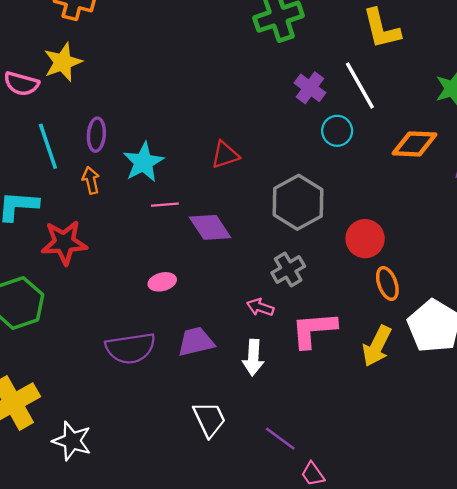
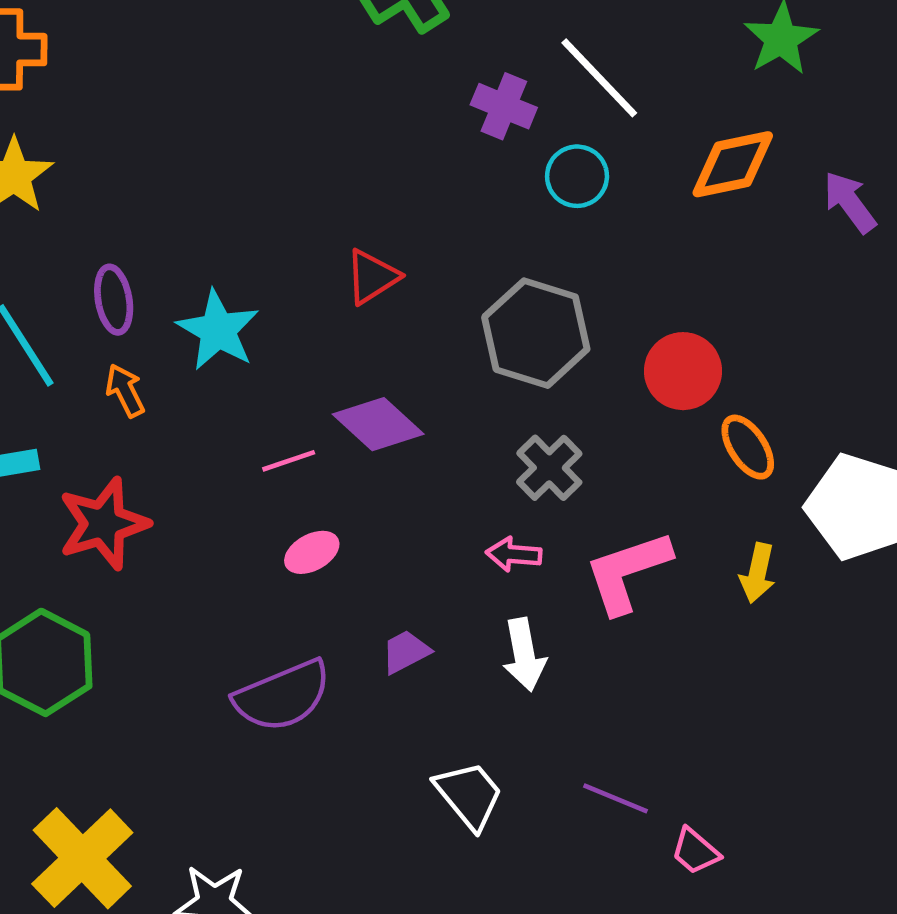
pink line: (165, 205) -> (289, 461), moved
purple trapezoid: (196, 342) -> (406, 652), size x0.7
yellow arrow: (377, 346) -> (758, 573), size x0.7

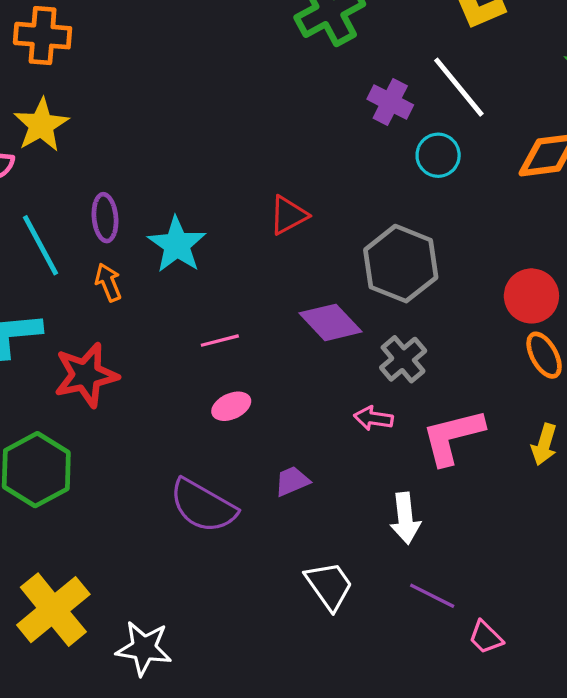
red circle: (683, 371) -> (531, 296), moved
purple diamond: (378, 424) -> (330, 322), moved
white arrow: (524, 655) -> (405, 518), moved
purple semicircle: (282, 696) -> (203, 506), turned 48

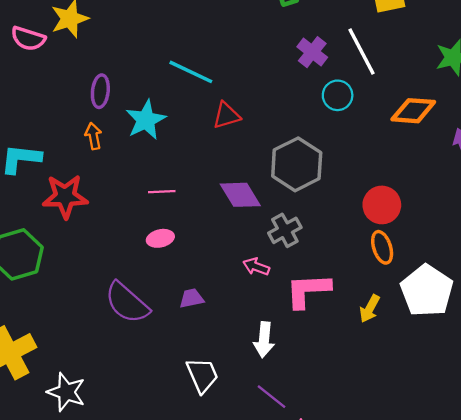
cyan line: (40, 245) -> (191, 72), moved, turned -48

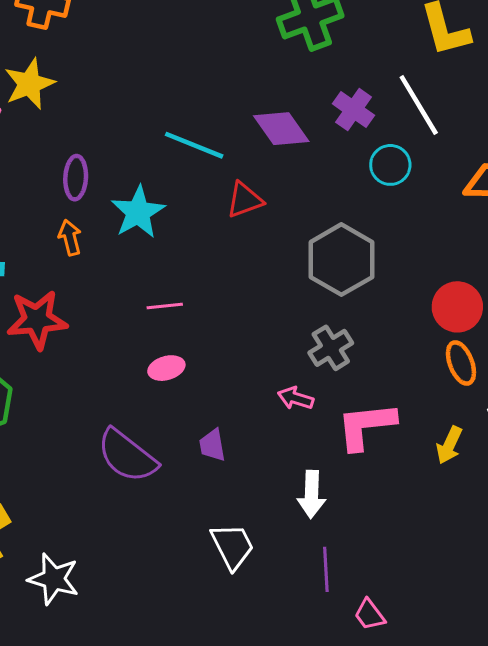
purple diamond: (240, 195) -> (281, 129), moved
purple trapezoid: (192, 298) -> (212, 445), turned -85
purple line: (272, 397) -> (326, 569), turned 52

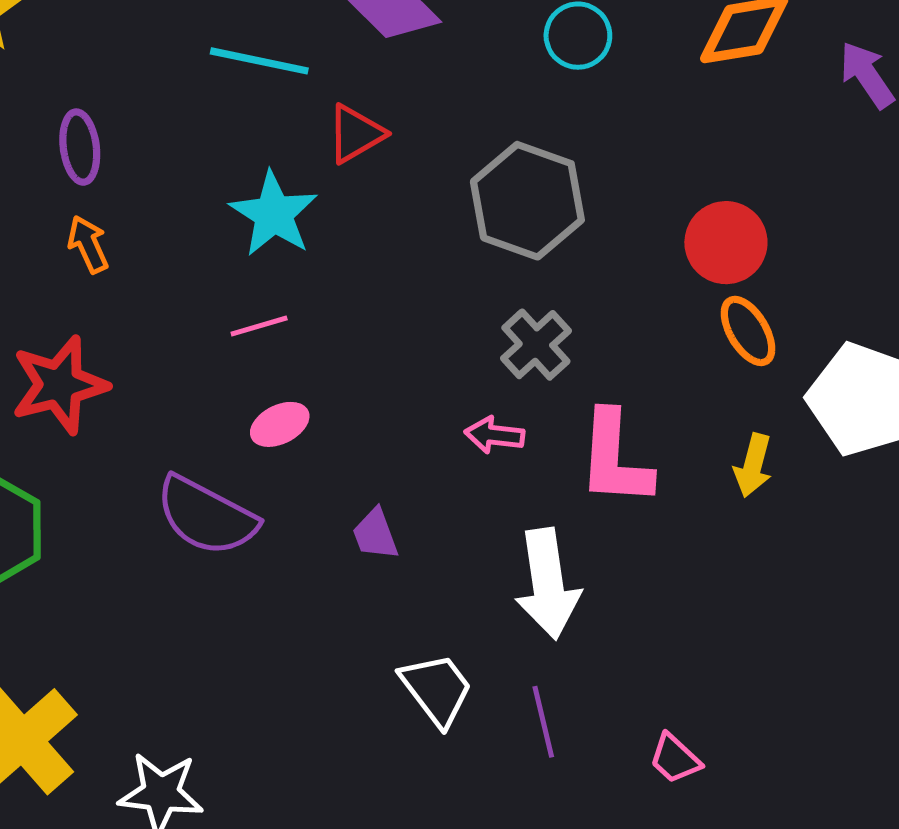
cyan star: (138, 212) -> (274, 214), moved
pink L-shape: (366, 426) -> (615, 459), turned -70
purple semicircle: (127, 456) -> (206, 516), moved
white arrow: (311, 494) -> (548, 584), size x1.4
purple line: (326, 569) -> (543, 722), moved

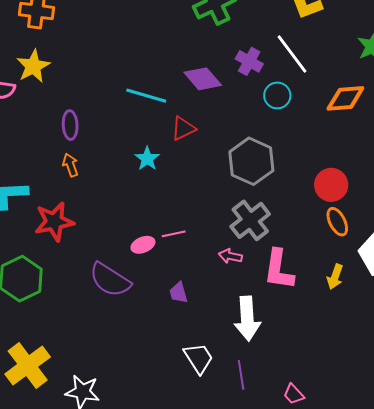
cyan star: (274, 214) -> (147, 159), size x0.7
pink line: (259, 326) -> (174, 234), moved
gray cross: (536, 345) -> (250, 220), size x1.4

